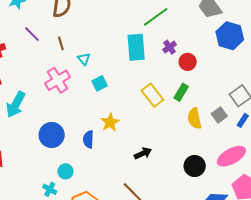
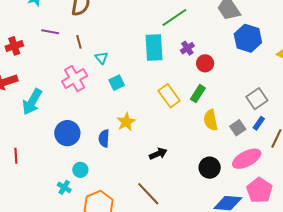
purple line: (32, 34) -> (50, 32), turned -36
gray square: (219, 115) -> (238, 128), moved

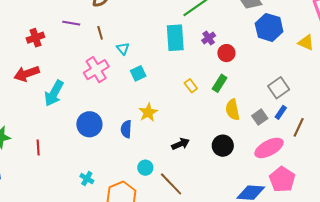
yellow rectangle: (169, 96) -> (191, 86), size x0.6
black circle: (210, 168) -> (223, 146), moved
cyan circle: (80, 170) -> (145, 168), moved

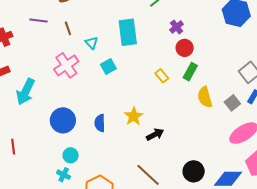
cyan rectangle: (175, 38) -> (128, 32), moved
red circle: (226, 53) -> (185, 48), moved
yellow star: (148, 112) -> (134, 116), moved
black circle: (223, 146) -> (194, 171), moved
cyan circle: (145, 168) -> (71, 155), moved

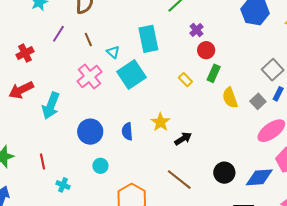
purple line: (39, 21) -> (58, 34), turned -60
cyan square: (108, 67) -> (132, 74), size x1.8
cyan cross: (64, 175) -> (63, 185), moved

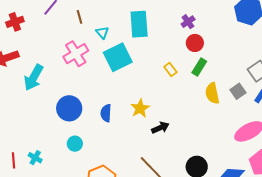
gray square: (258, 101) -> (238, 91), moved
red line: (43, 161) -> (13, 160), moved

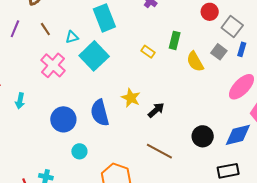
cyan triangle: (102, 33) -> (72, 37), turned -48
red circle: (195, 43) -> (210, 12), moved
cyan arrow: (34, 77) -> (20, 101), size x0.6
blue semicircle: (106, 113) -> (100, 113), size x1.5

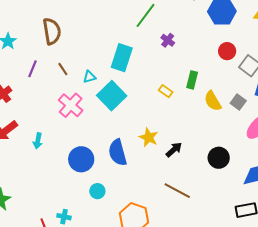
cyan rectangle: (104, 18) -> (122, 58), turned 40
gray square: (219, 52) -> (238, 102), moved
black circle: (203, 136) -> (219, 158), moved

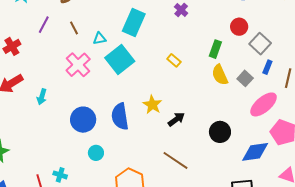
green rectangle: (192, 80) -> (215, 49), moved

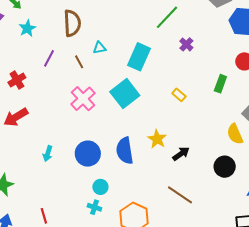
cyan triangle: (100, 38) -> (99, 48), moved
yellow semicircle: (220, 75) -> (235, 134), moved
cyan arrow: (42, 97) -> (48, 154), moved
cyan cross: (60, 175) -> (94, 207), moved

